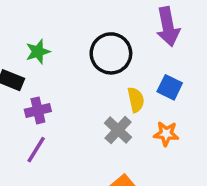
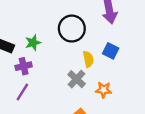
green star: (38, 52) -> (33, 43), moved
orange star: (166, 134) -> (104, 90), moved

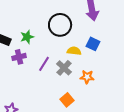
yellow semicircle: (88, 59) -> (74, 51), turned -72
purple line: (22, 92) -> (44, 64), moved

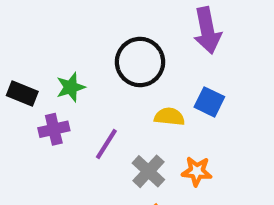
gray cross: (64, 68) -> (148, 171), moved

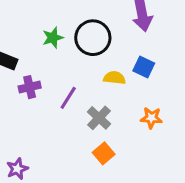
green star: (71, 87) -> (53, 38), moved
orange star: (197, 171) -> (151, 118), moved

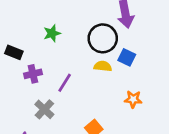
black circle: (93, 38) -> (103, 38), moved
gray cross: (99, 118) -> (44, 109), moved

